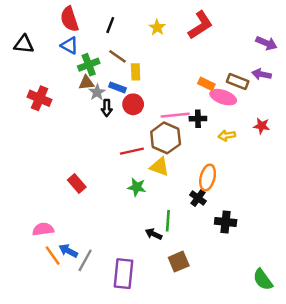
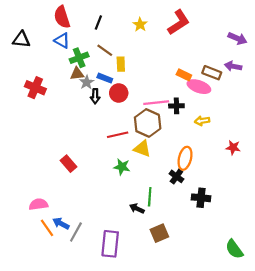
red star: (262, 126) -> (233, 148), moved

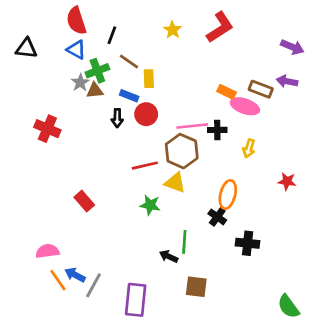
black line: (98, 22) -> (112, 35), moved
gray star: (87, 82) -> (80, 83), moved
red cross: (35, 88) -> (47, 129), moved
yellow arrow: (202, 121) -> (249, 148), turned -64
brown square: (159, 233) -> (196, 287), turned 30

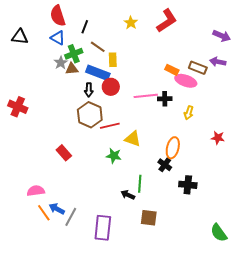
blue rectangle: (129, 96) -> (98, 73), size x1.6
red cross: (47, 129) -> (18, 107), moved
brown hexagon: (182, 151) -> (90, 115), moved

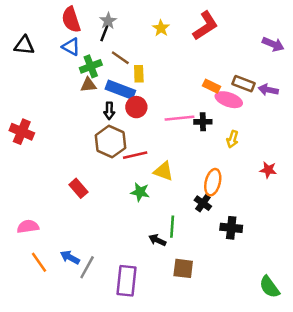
purple arrow: (218, 62) -> (268, 90), moved
gray star: (61, 63) -> (108, 21), moved
pink semicircle: (36, 191) -> (28, 227), moved
orange line: (44, 213) -> (39, 262), moved

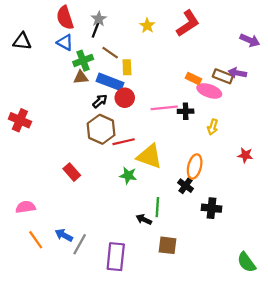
purple arrow: (268, 90) -> (237, 73), moved
black arrow: (109, 111) -> (100, 101), turned -133
yellow triangle: (163, 171) -> (150, 156), size x1.4

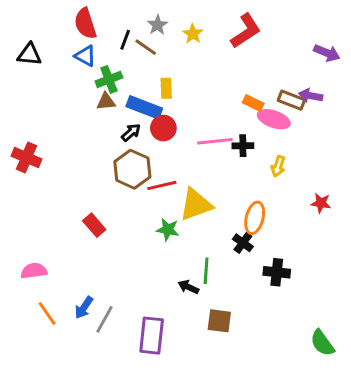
gray star: (99, 19) -> (157, 25), moved
brown line: (110, 53) -> (146, 47), moved
yellow triangle: (150, 156) -> (196, 205), turned -40
blue arrow: (64, 235) -> (84, 308), turned -84

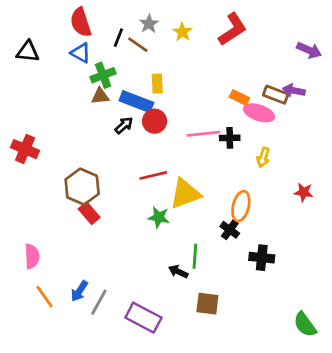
brown hexagon: (132, 169) -> (82, 187), moved
pink semicircle: (34, 271) -> (32, 256), turned 95
purple rectangle: (152, 336) -> (143, 318), turned -68

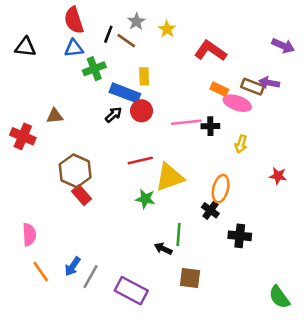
red L-shape: (233, 29) -> (210, 51), moved, turned -112
blue triangle: (81, 53) -> (74, 48), turned -36
brown triangle: (100, 96) -> (55, 116), moved

